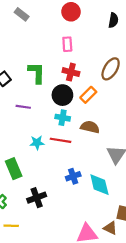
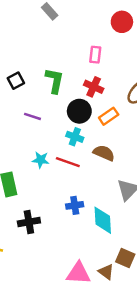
red circle: (71, 12) -> (122, 22), moved

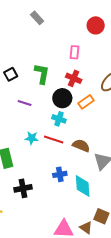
brown semicircle: (104, 153) -> (81, 146), moved

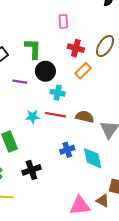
red cross: (74, 78) -> (76, 48), moved
black circle: (62, 98) -> (45, 71), moved

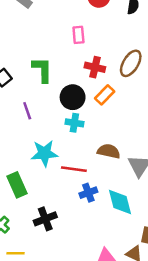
black circle: (45, 71) -> (73, 97), moved
purple line: (20, 82) -> (27, 111), turned 64
red line: (55, 115) -> (74, 169), moved
cyan star: (33, 117) -> (44, 153), size x1.5

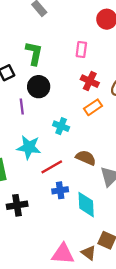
green L-shape: (42, 70) -> (34, 53), moved
black circle: (73, 97) -> (39, 87), moved
red line: (74, 169) -> (52, 167), turned -50

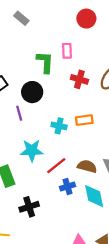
green L-shape: (34, 53) -> (45, 62), moved
orange rectangle: (93, 107) -> (84, 120), moved, turned 35
brown semicircle: (86, 158) -> (87, 166), moved

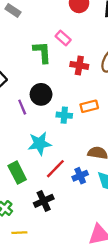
pink rectangle: (67, 51) -> (63, 38), turned -40
black circle: (32, 92) -> (41, 94), moved
red line: (56, 166) -> (55, 169), moved

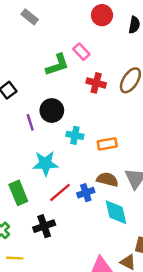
green L-shape: (42, 52) -> (57, 65), turned 70
orange rectangle: (89, 106) -> (107, 144), moved
blue cross: (80, 176) -> (86, 193), moved

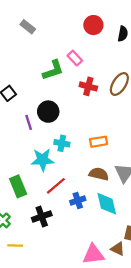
cyan cross: (75, 135) -> (62, 143), moved
blue cross: (86, 193) -> (78, 200), moved

